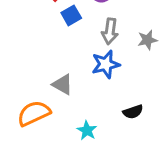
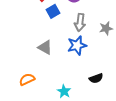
gray triangle: (63, 84) -> (45, 47), moved
orange semicircle: (34, 113) -> (27, 79), size x0.7

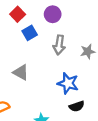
blue star: (77, 45) -> (68, 83), moved, turned 30

